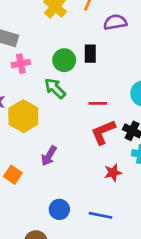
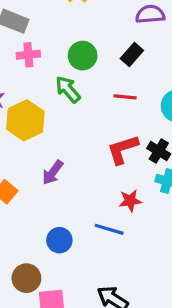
black rectangle: (90, 54) -> (132, 55), moved, turned 36
red line: (98, 103) -> (125, 97), moved
blue line: (101, 215) -> (109, 229), moved

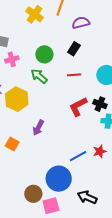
red star: (130, 201) -> (100, 151), moved
blue line: (109, 229) -> (78, 156), turned -36
blue circle: (59, 240) -> (59, 179), moved, size x1.6

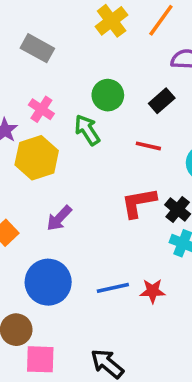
pink cross: (12, 59) -> (41, 109), moved, turned 32
blue circle: (59, 179) -> (48, 282), moved

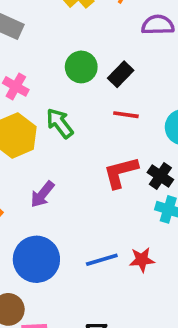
black rectangle: (162, 101) -> (121, 74), moved
green arrow: (87, 130) -> (60, 123), moved

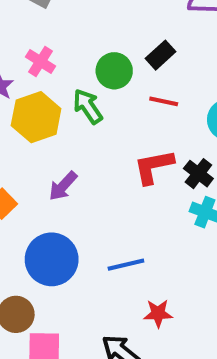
green circle: (81, 67) -> (114, 71), moved
red star: (142, 260) -> (158, 313), moved

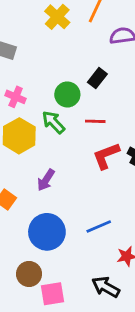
red line: (164, 101) -> (95, 121), moved

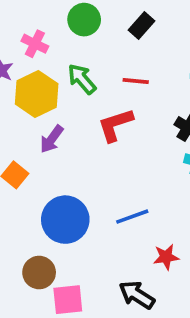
green circle: (67, 94) -> (84, 20), moved
red L-shape: (106, 156) -> (115, 125), moved
purple arrow: (46, 180) -> (52, 139), moved

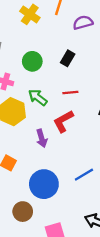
purple arrow: (52, 139) -> (42, 138), moved, turned -42
brown circle: (39, 272) -> (23, 212), moved

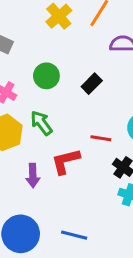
red line: (70, 92) -> (101, 138), moved
blue line: (84, 175) -> (74, 235), turned 30

